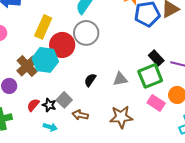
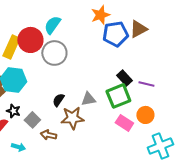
red circle: (62, 45) -> (30, 40), moved
black star: (49, 105) -> (13, 111), moved
brown star: (121, 117) -> (72, 118), moved

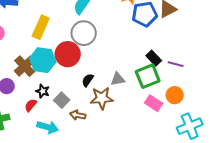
red circle: (30, 40) -> (68, 54), moved
cyan arrow: (18, 147) -> (48, 127), size x1.5

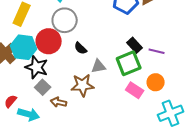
black semicircle: (88, 80) -> (81, 48), moved, turned -80
black star: (43, 91) -> (37, 67), moved, size x1.6
red semicircle: (31, 105) -> (11, 101), moved

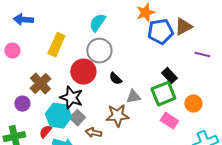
cyan hexagon: (24, 47) -> (58, 116), moved
purple line: (157, 51) -> (202, 55), moved
orange circle: (156, 82) -> (193, 104), moved

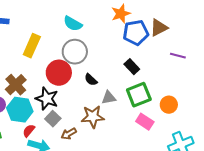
cyan semicircle: (97, 23) -> (73, 24), turned -96
black rectangle: (169, 76) -> (132, 67), moved
cyan hexagon: (58, 116) -> (20, 110), moved
red semicircle: (45, 132) -> (29, 131), moved
brown arrow: (93, 133) -> (69, 134), turned -42

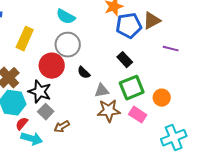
brown star: (93, 117) -> (109, 111), moved

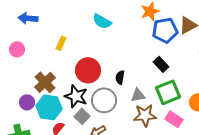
yellow rectangle: (25, 39) -> (61, 43), size x0.6
gray circle: (68, 45) -> (104, 100), moved
black semicircle: (84, 73) -> (120, 77), turned 56

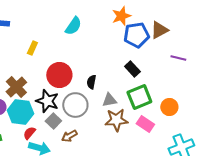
cyan semicircle: (102, 21) -> (73, 26), turned -84

